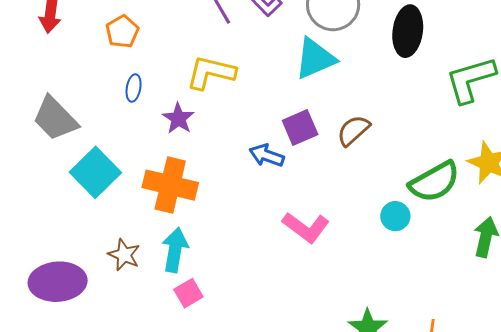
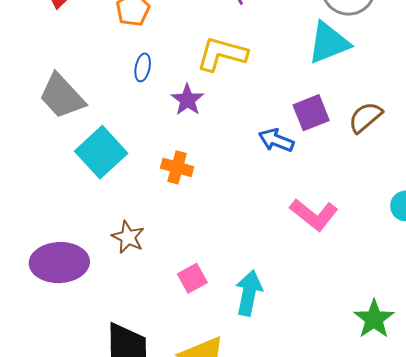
orange cross: (170, 185) -> (177, 167), size x0.6
cyan arrow: (175, 250) -> (249, 293), moved

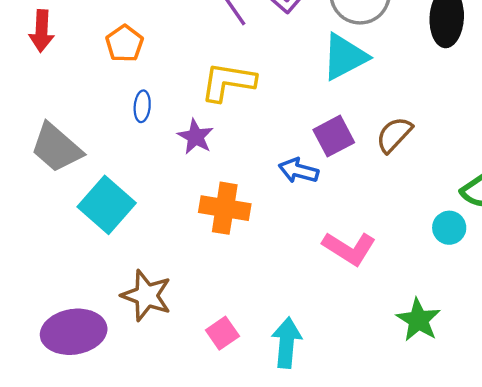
orange cross: (177, 167) -> (225, 208), moved, size x1.4
brown star: (128, 237) -> (146, 295), size x1.4
green star: (374, 319) -> (418, 320), moved

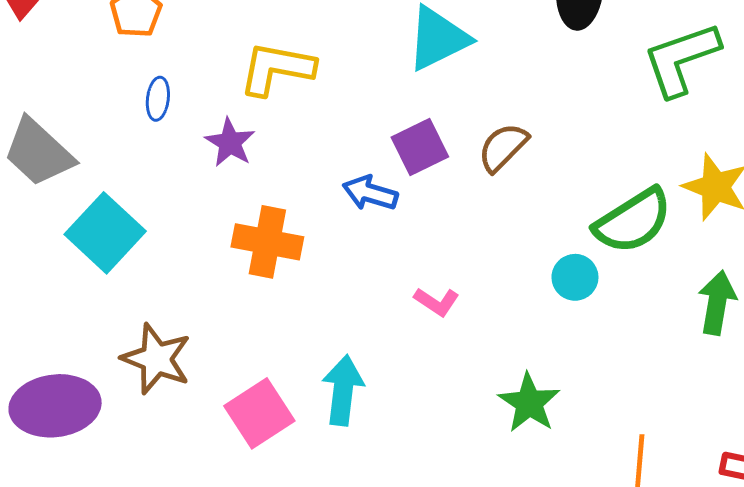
pink L-shape: (349, 248) -> (437, 302), size x0.6
pink square: (222, 333) -> (259, 413), size x1.5
cyan arrow: (287, 343) -> (343, 390), moved

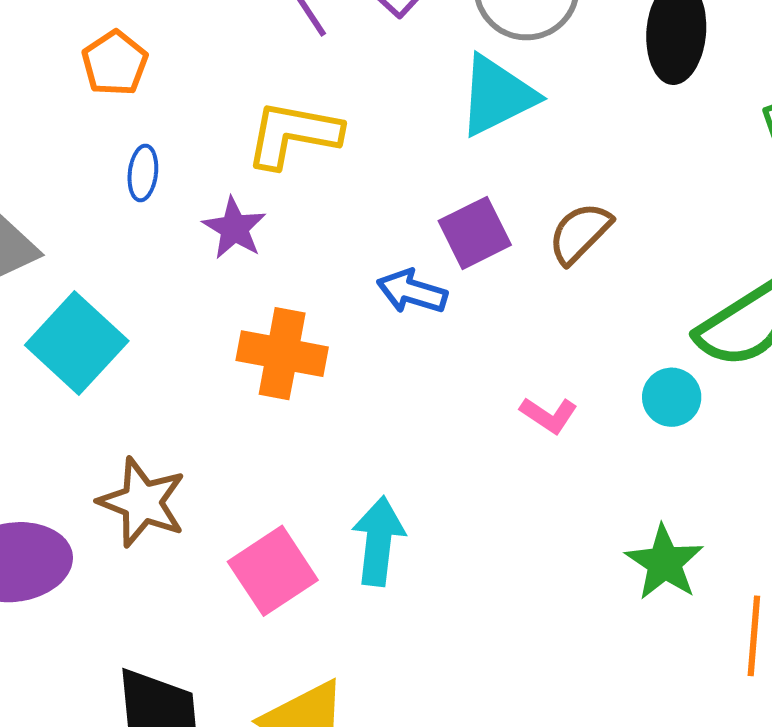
pink L-shape: (437, 302) -> (549, 415), moved
green star: (529, 403) -> (664, 563), moved

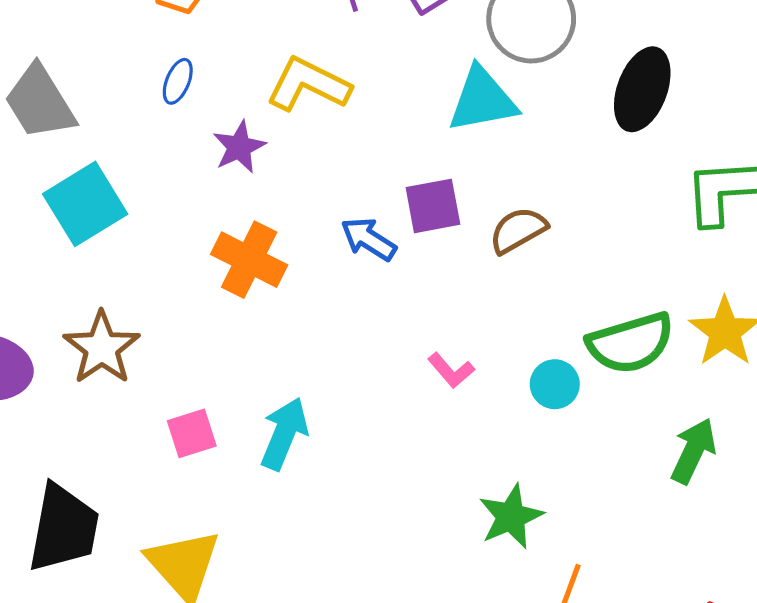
pink square: (273, 571) -> (192, 433), size x0.7

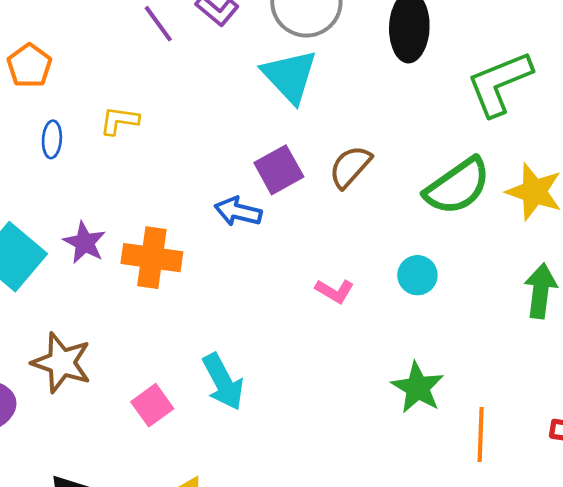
yellow L-shape: (308, 84) -> (119, 121), moved, size x0.6
cyan triangle: (482, 100) -> (290, 76), turned -44
purple star: (239, 147) -> (85, 243), moved
green semicircle: (631, 343) -> (458, 186), moved
cyan arrow: (284, 434) -> (223, 382), turned 148

